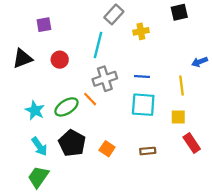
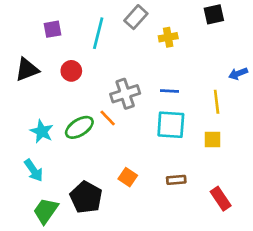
cyan line: (98, 45) -> (98, 33), moved
black pentagon: (72, 143) -> (86, 197), moved
red rectangle: (192, 143) -> (221, 199), moved
cyan arrow: (39, 146) -> (34, 170), moved

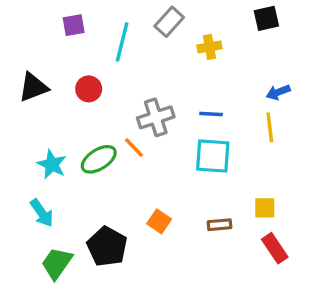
purple square: (52, 29) -> (74, 25), moved
blue arrow: (238, 74) -> (278, 92), moved
yellow square: (213, 139) -> (265, 208), moved

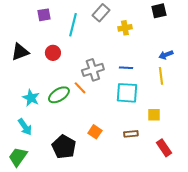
yellow square: (265, 208) -> (154, 115), moved
green trapezoid: (57, 263) -> (18, 157), moved

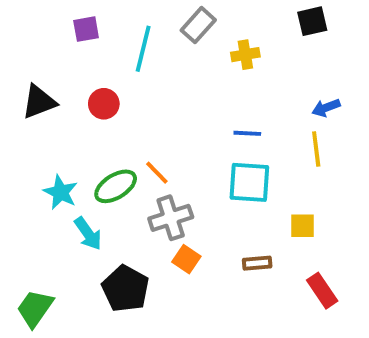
gray cross: (93, 70) -> (171, 218), moved
cyan arrow: (25, 127) -> (88, 234), moved

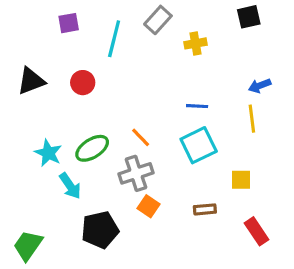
orange line: (157, 173) -> (141, 137), moved
cyan square: (249, 182) -> (199, 145), turned -30
black pentagon: (125, 289) -> (100, 230), turned 30

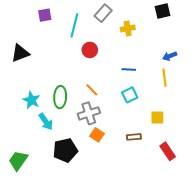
red circle: (83, 83) -> (90, 50), moved
cyan square: (199, 145) -> (130, 95), size x0.7
green ellipse: (92, 148) -> (60, 97), turned -55

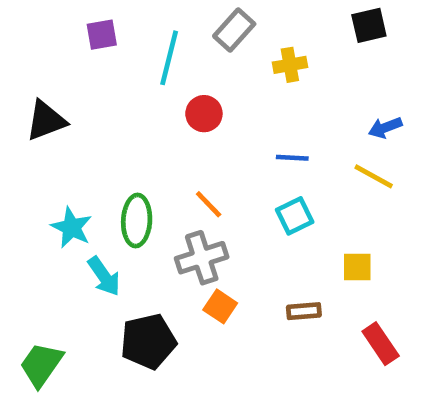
yellow line: (165, 78) -> (374, 176), turned -54

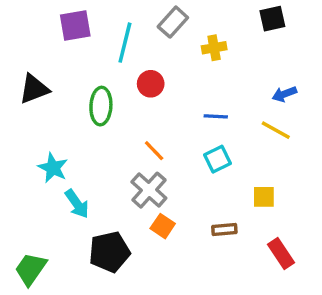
purple square: (102, 35) -> (75, 25), size x1.4
green ellipse: (137, 221) -> (101, 106), moved
gray cross: (202, 258) -> (149, 190), turned -30

